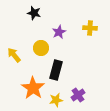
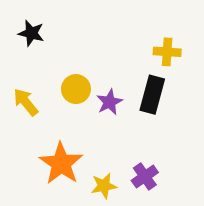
black star: (34, 13) -> (31, 33), moved
purple star: (59, 32) -> (109, 102), moved
black rectangle: (56, 70) -> (152, 95), moved

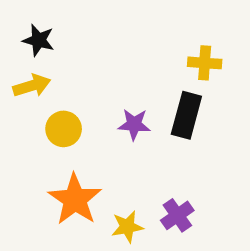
yellow circle: (76, 89) -> (64, 129), moved
yellow arrow: (26, 102) -> (32, 86), moved, turned 112
purple star: (109, 102) -> (134, 124), turned 30

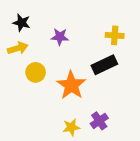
black rectangle: (186, 115) -> (104, 65), turned 50
purple star: (134, 124) -> (60, 37), moved
orange star: (75, 199) -> (71, 85), moved

